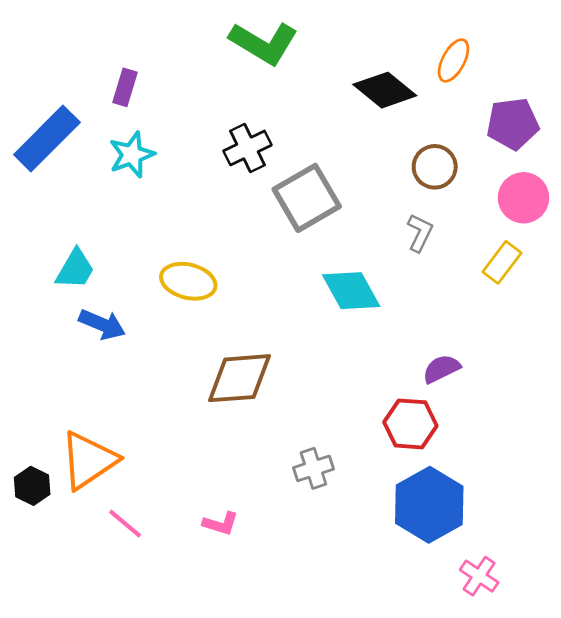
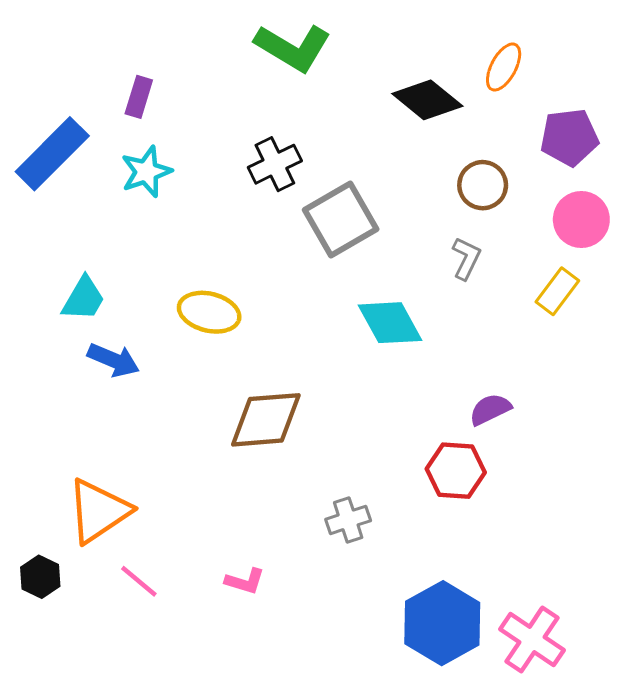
black hexagon: (32, 486) -> (40, 577), moved
blue hexagon: (429, 505) -> (442, 623), moved
pink cross: (479, 576) -> (532, 640), size x1.5

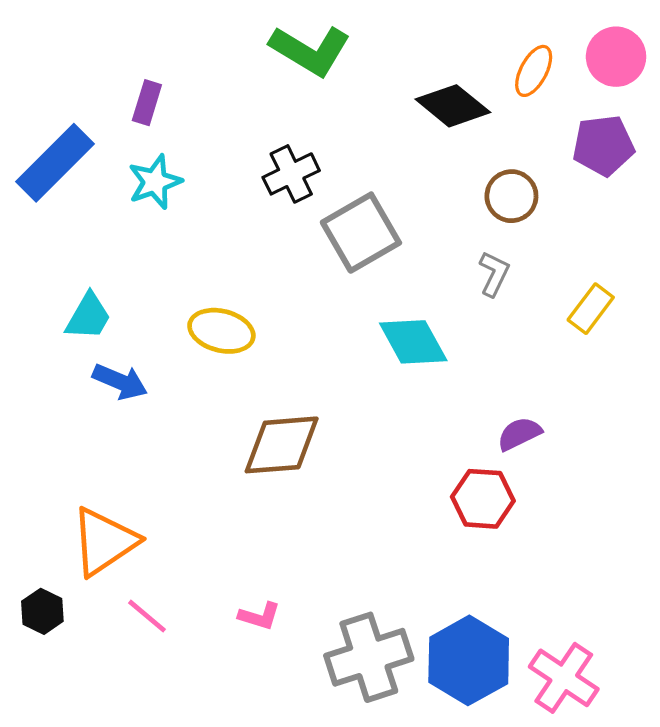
pink circle: (581, 219) -> (616, 57), moved
gray cross: (348, 520) -> (369, 657), moved, size x1.8

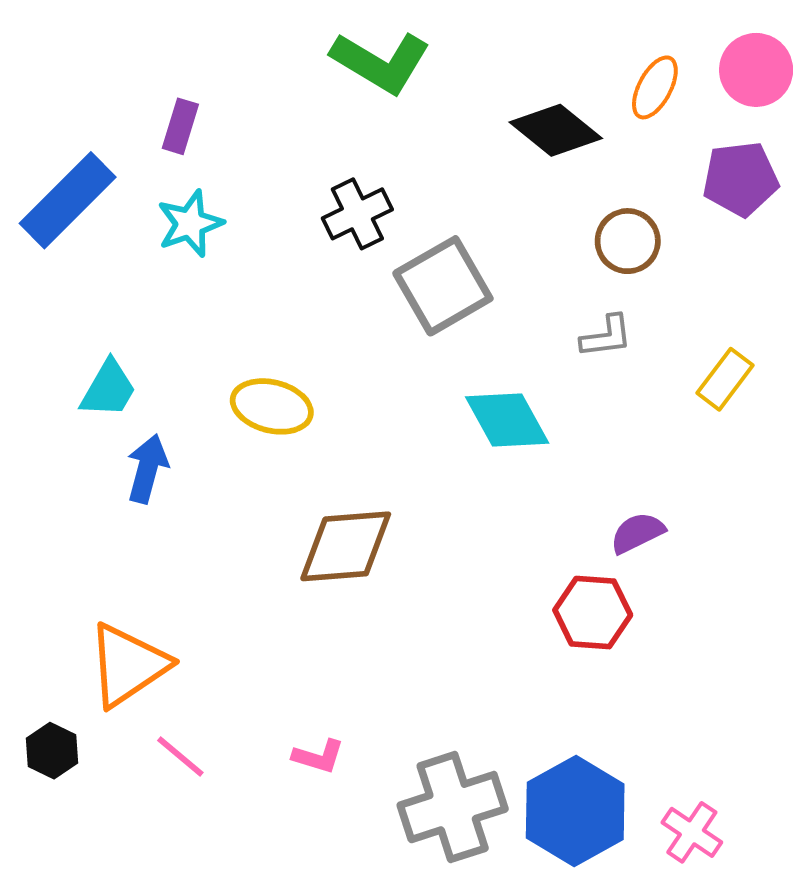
gray L-shape: (494, 274) -> (606, 336), turned 57
blue arrow: (120, 382) -> (147, 469), turned -98
pink cross: (564, 678) -> (692, 832), size x0.7

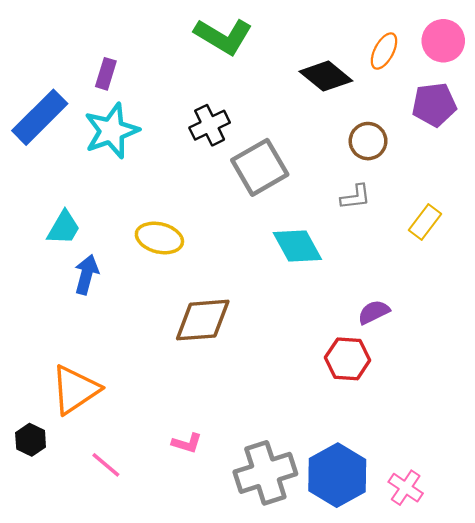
cyan star: (190, 224) -> (112, 131), size x1.4
pink line: (180, 756) -> (106, 465), moved

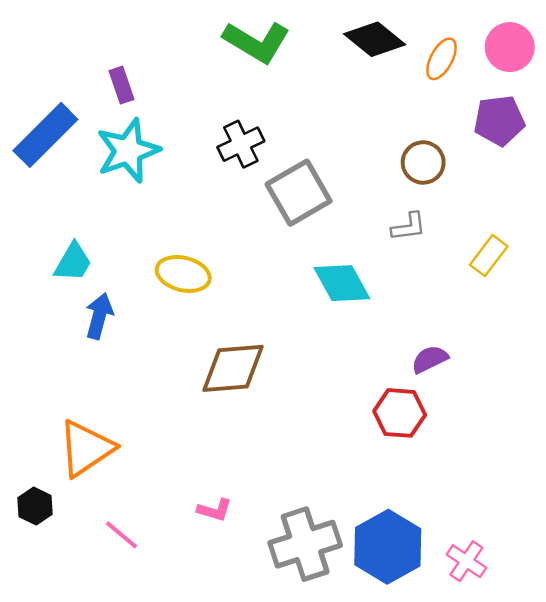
purple rectangle: (106, 74) -> (122, 85), turned -36
black diamond: (326, 76) -> (375, 39), moved

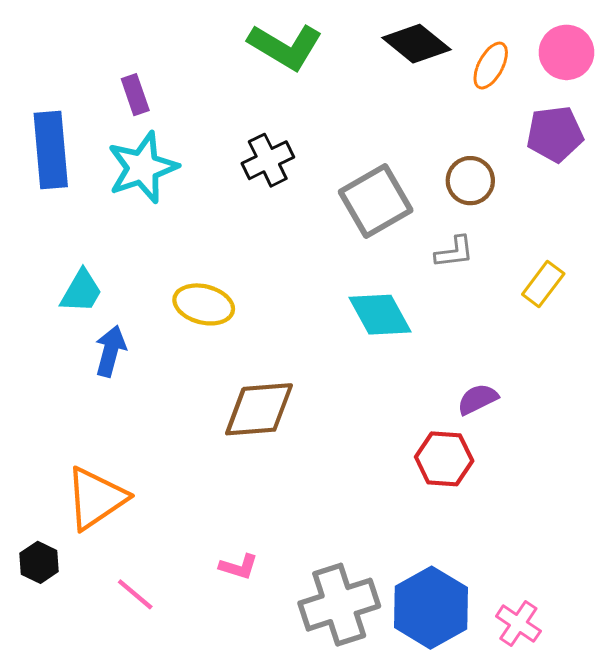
blue rectangle: (45, 135) -> (51, 150), turned -50
gray square: (299, 193) -> (376, 201), moved

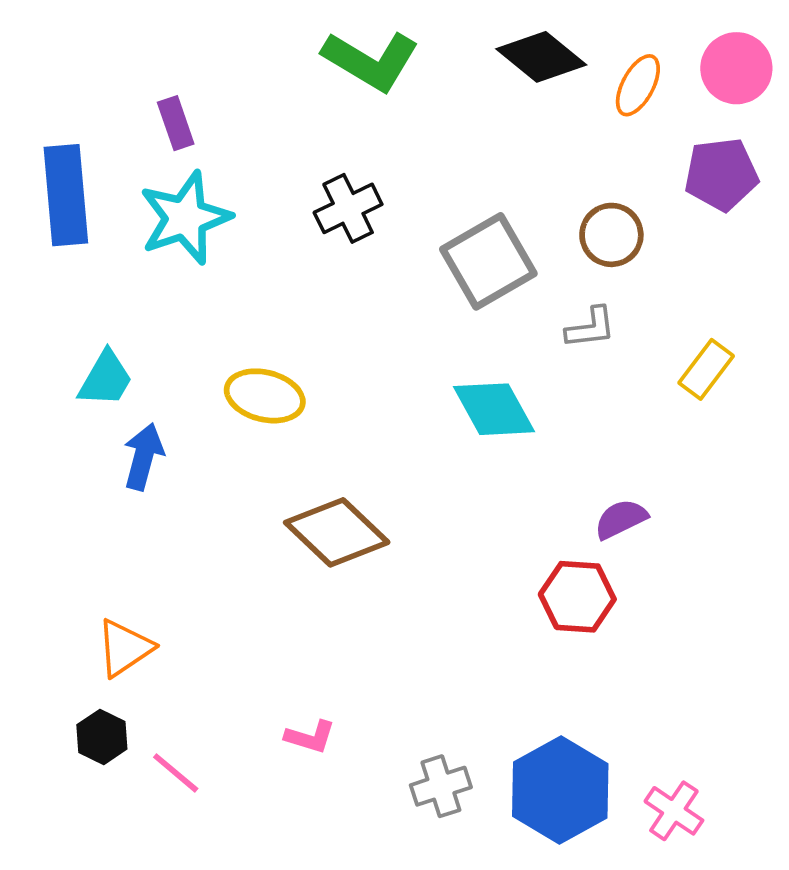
brown diamond: (259, 409) -> (337, 532), turned 48
orange triangle: (96, 498) -> (125, 648), size x0.7
black hexagon: (39, 562) -> (102, 737), moved
gray cross: (339, 605) -> (441, 786), size x0.6

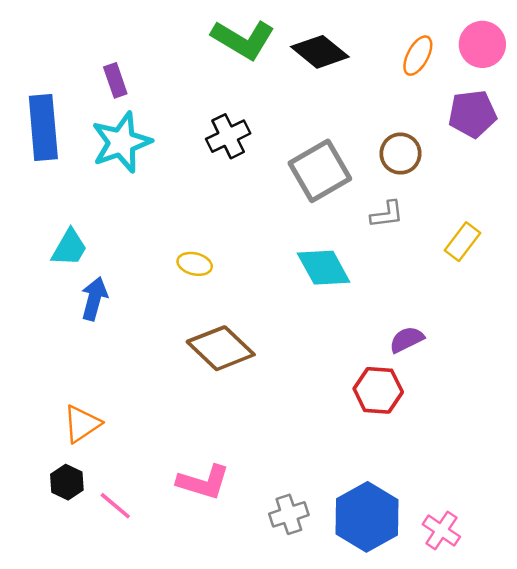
black diamond: (541, 57) -> (320, 52), moved
yellow ellipse: (265, 396) -> (195, 264), moved, size x0.7
pink L-shape: (310, 737) -> (203, 482), size x1.6

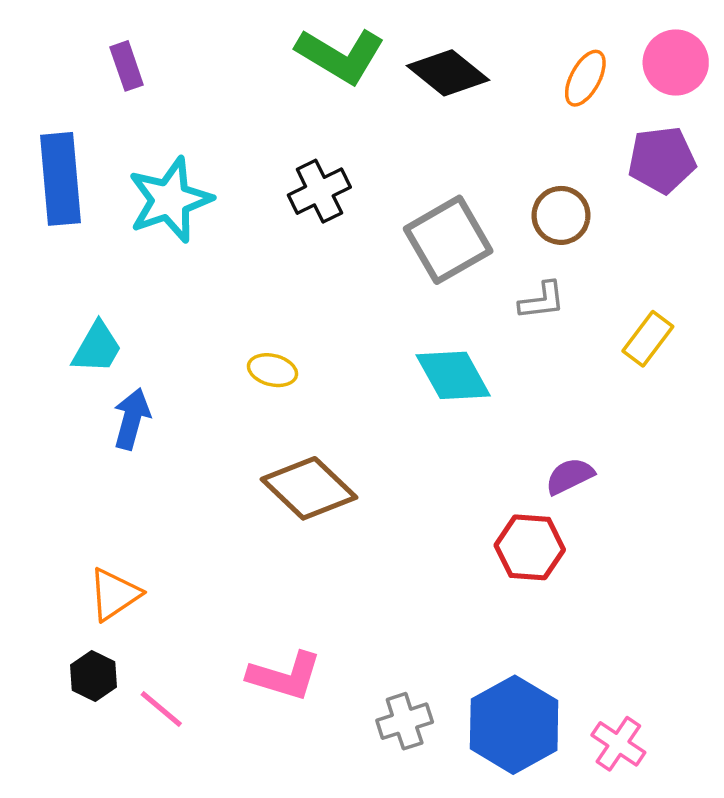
purple rectangle: (115, 80) -> (127, 66), moved

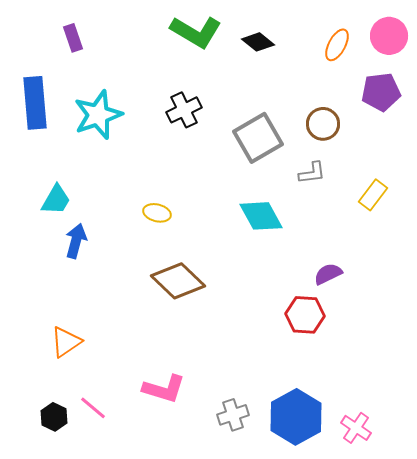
black diamond: (448, 73) -> (258, 42), size x0.7
black hexagon: (93, 676) -> (54, 417), moved

